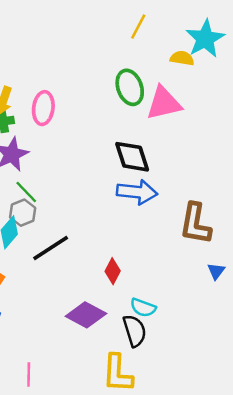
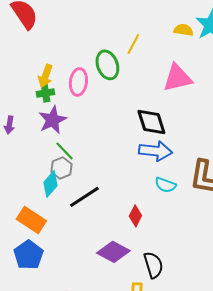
yellow line: (138, 27) -> (133, 44), moved
yellow semicircle: (182, 58) -> (183, 30), moved
green ellipse: (130, 87) -> (107, 65), moved
cyan semicircle: (143, 308) -> (165, 185), moved

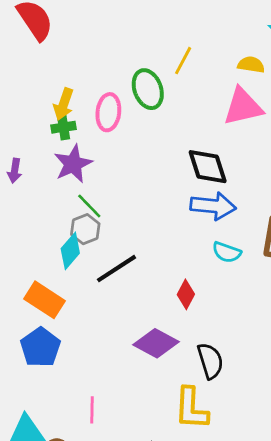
yellow semicircle: (183, 30) -> (251, 65), moved

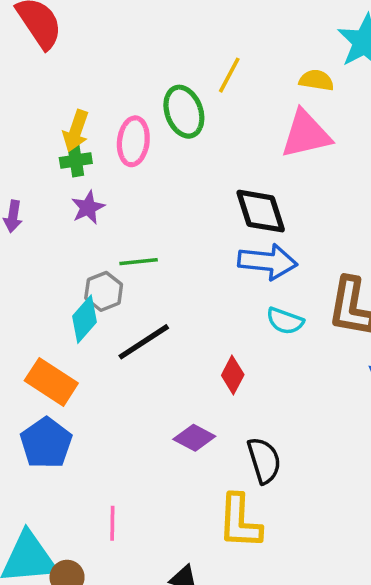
purple star: (73, 164) -> (88, 208), size x0.7
green line: (89, 206) -> (139, 262), moved, turned -52
purple diamond: (156, 343) -> (194, 438), size x0.7

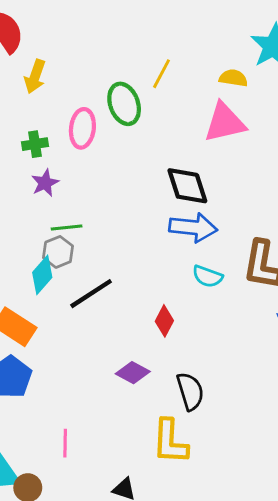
yellow arrow: (76, 131) -> (35, 77), moved
green line: (139, 262) -> (67, 227), moved

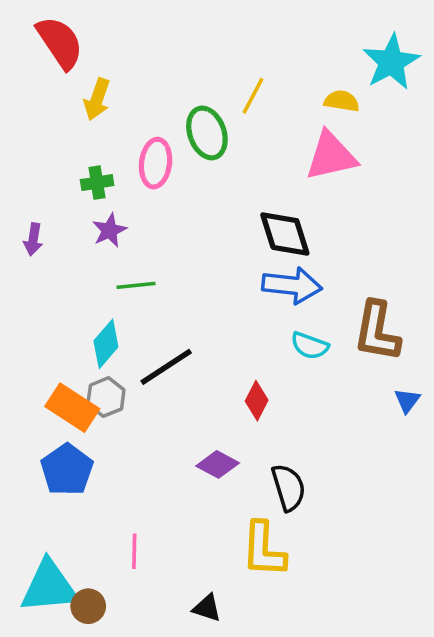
gray hexagon: (58, 252) -> (106, 397), moved

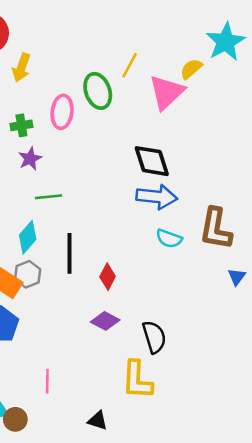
yellow semicircle: (342, 101) -> (191, 69), turned -50
pink triangle: (331, 156) -> (167, 92), moved, turned -30
black line: (166, 367) -> (69, 253), turned -57
red diamond: (257, 401) -> (108, 277), moved

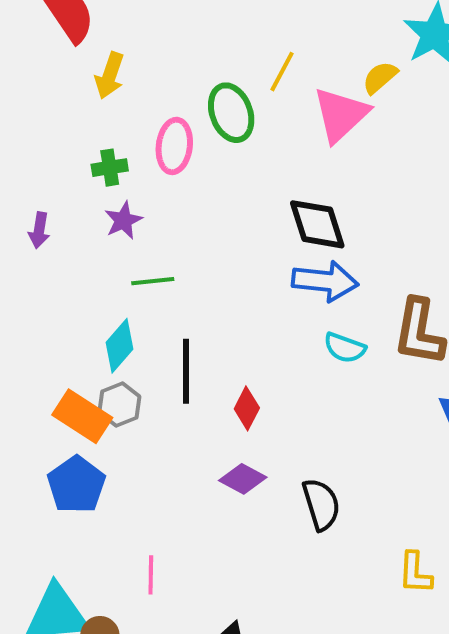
yellow L-shape: (137, 380) -> (415, 573), moved, size x0.7

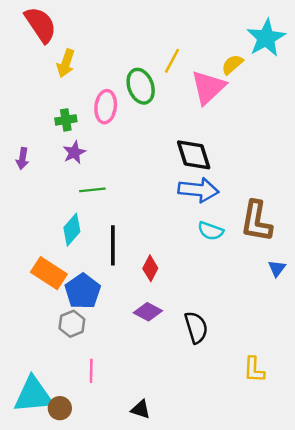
gray hexagon: (119, 405) -> (72, 324), moved
blue pentagon: (76, 485) -> (83, 291), moved

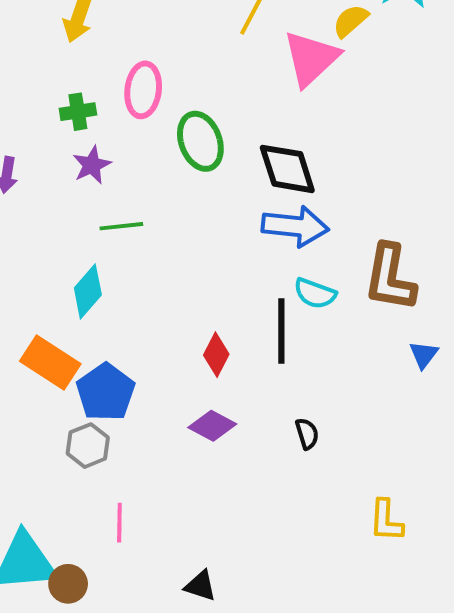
green ellipse: (141, 86) -> (200, 141), moved
black line: (113, 245) -> (281, 331), moved
black semicircle: (196, 327) -> (307, 434), moved, size x0.6

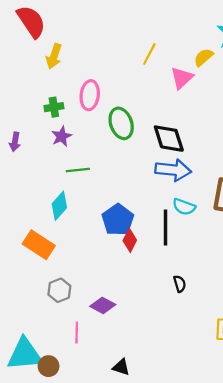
pink triangle: (311, 58) -> (182, 78), size x0.7
blue pentagon: (106, 392) -> (118, 220), moved
purple diamond: (212, 426) -> (103, 305), moved

